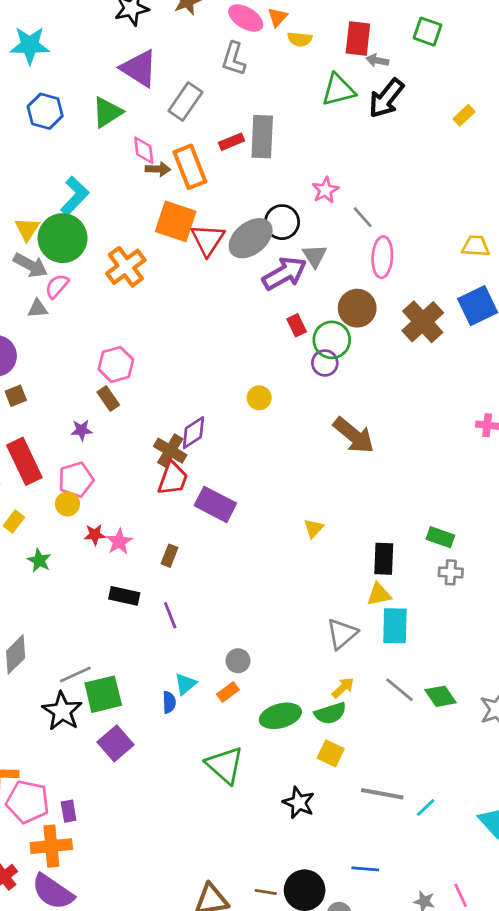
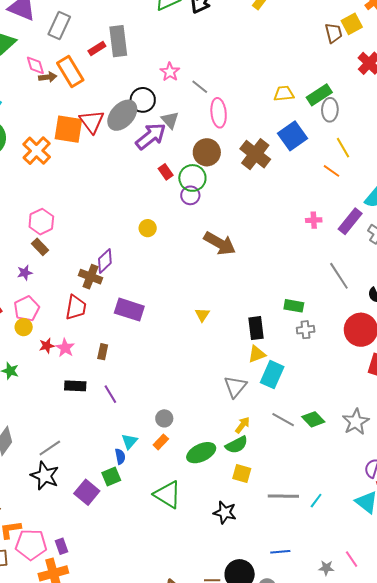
orange square: (176, 221) -> (68, 129), moved
red trapezoid: (173, 478) -> (76, 307), moved
cyan rectangle: (395, 626) -> (272, 375), turned 32
green square: (103, 694) -> (111, 477), moved, size x0.7

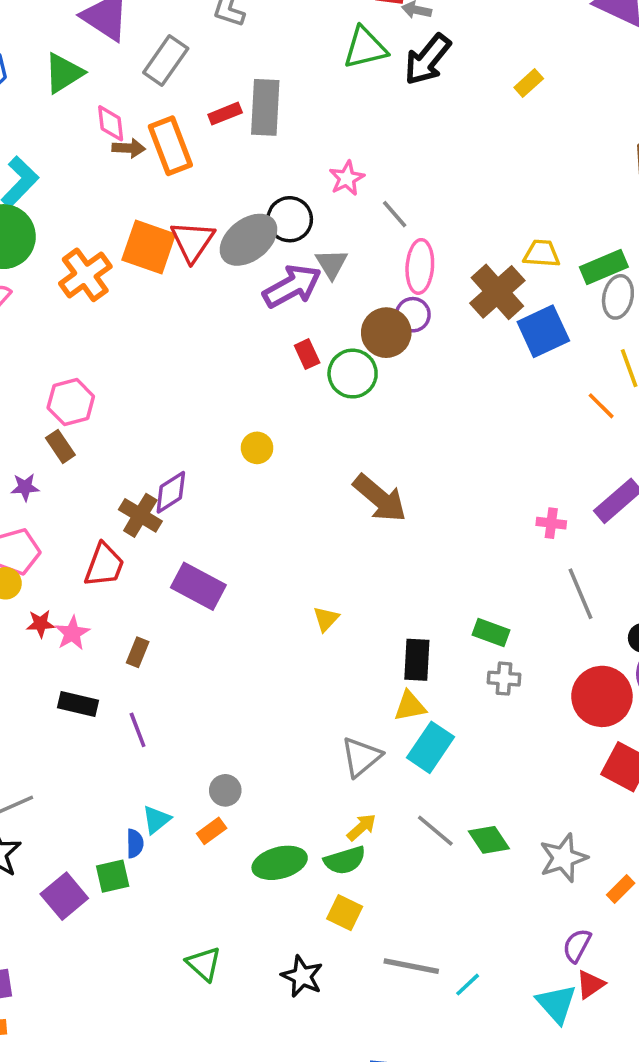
brown cross: (255, 154) -> (497, 292), moved
purple circle: (190, 195) -> (413, 315), moved
pink cross: (314, 220) -> (551, 523), moved
green triangle: (168, 495) -> (204, 964), moved, size x0.7

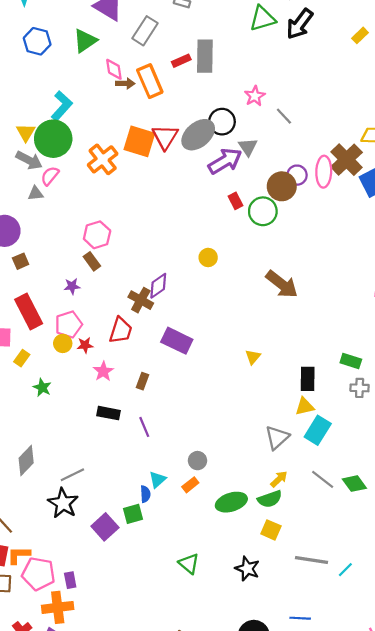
pink ellipse: (420, 266) -> (324, 172), moved
red star: (40, 624) -> (85, 345), moved

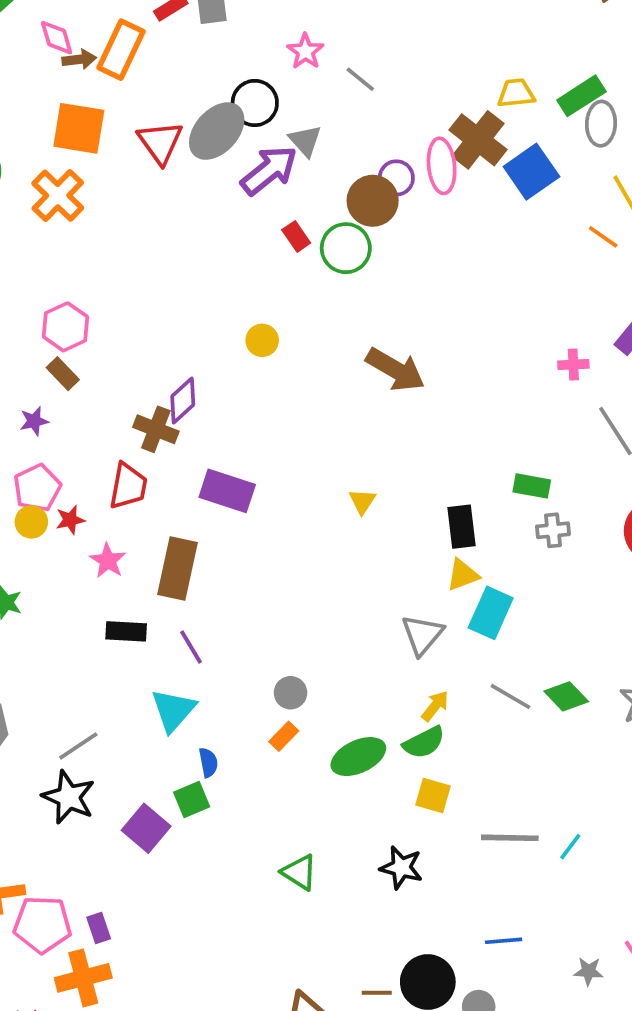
orange rectangle: (150, 81) -> (121, 50), turned 56
orange square: (139, 141) -> (79, 128), moved
brown rectangle: (142, 381) -> (177, 568), size x2.0
cyan triangle: (158, 480) -> (173, 710), moved, size x1.5

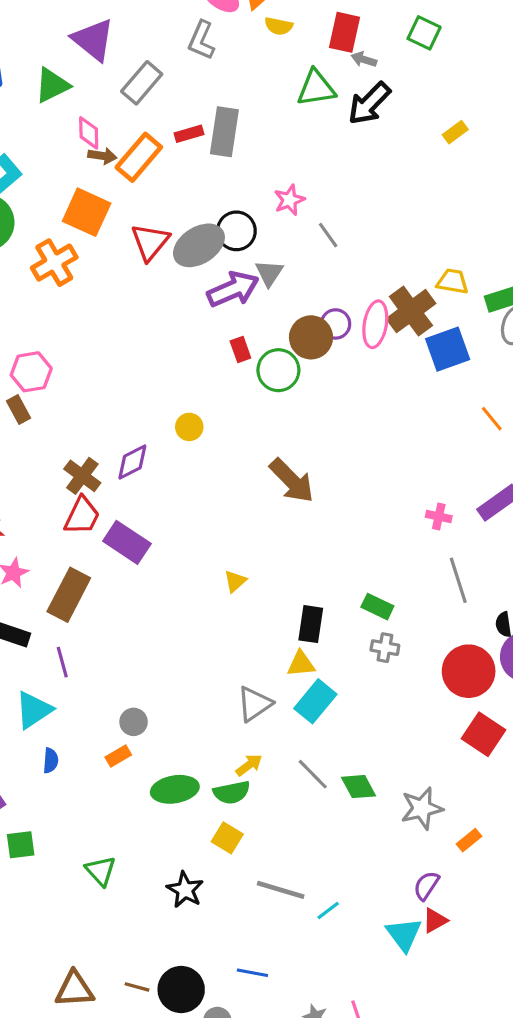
purple diamond: (183, 400) -> (132, 462), moved
red trapezoid: (128, 486) -> (82, 516), moved
green square: (192, 800) -> (21, 845), moved

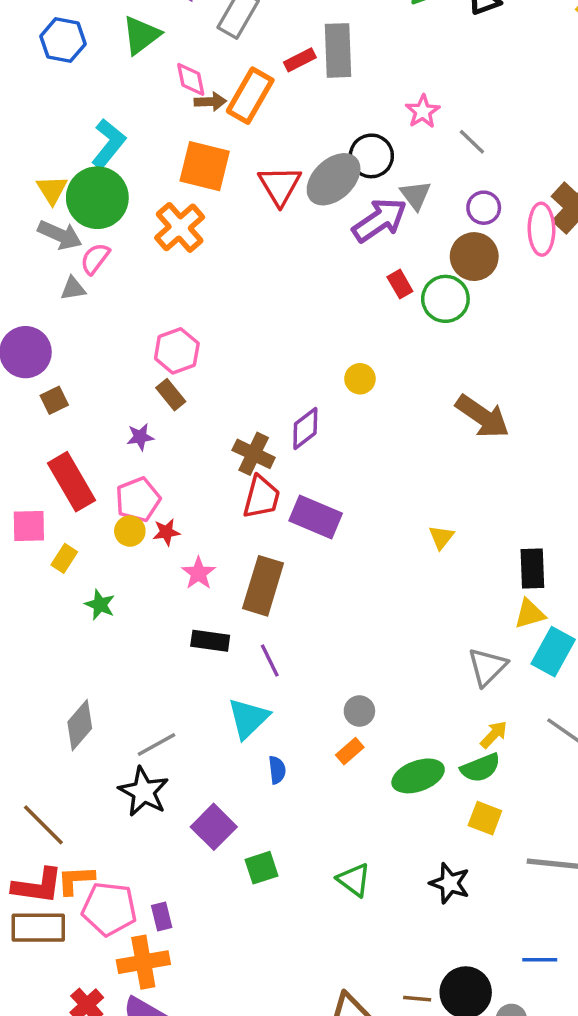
purple circle: (336, 324) -> (484, 208), moved

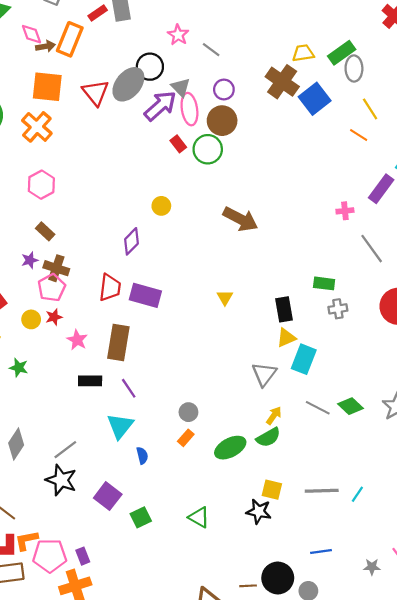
pink ellipse: (541, 229) -> (189, 109), moved
pink hexagon: (177, 351) -> (41, 185), moved
brown cross: (254, 454) -> (56, 268), moved
pink pentagon: (138, 500) -> (52, 288), moved
yellow square: (485, 818) -> (272, 490), moved

